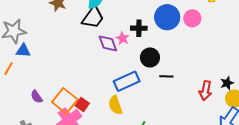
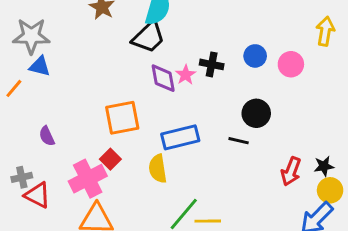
blue circle: (167, 17) -> (255, 56), size x0.6
black circle: (150, 57) -> (256, 113), moved
orange square: (65, 101) -> (122, 118), moved, turned 30

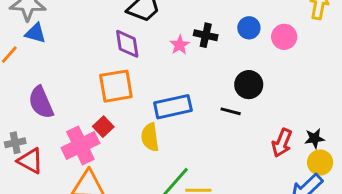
purple diamond: (163, 78) -> (127, 44), moved
purple semicircle: (47, 136) -> (41, 102), size x1.6

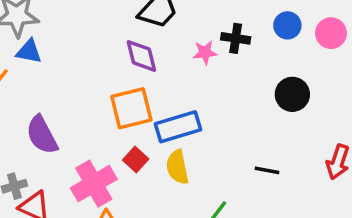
pink star: (180, 45) -> (205, 52), turned 30
blue rectangle: (173, 107) -> (178, 127), moved
black line: (231, 111) -> (267, 170), moved
red square: (103, 127) -> (136, 159), moved

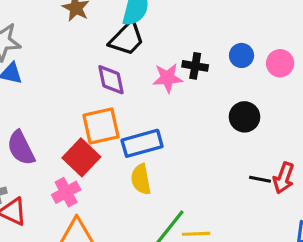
pink star: (205, 52) -> (168, 78), size x1.4
red square: (136, 159) -> (81, 157), moved, size x1.6
black line: (267, 170) -> (260, 179), moved
pink cross: (94, 184) -> (66, 192), size x0.7

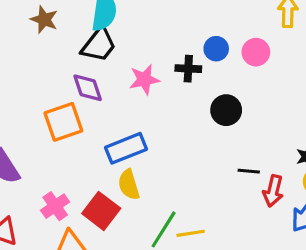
black cross: (195, 66) -> (188, 69), moved
orange square: (101, 126) -> (63, 122), moved
red square: (81, 157) -> (101, 211), moved
red arrow: (284, 178) -> (273, 191), moved

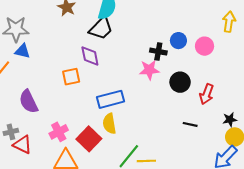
pink star: (144, 80) -> (149, 70), moved
orange square: (63, 122) -> (71, 77), size x0.7
red arrow: (273, 191) -> (207, 94), moved

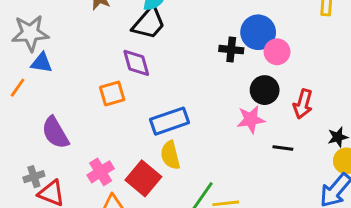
blue circle: (178, 41) -> (258, 32), size x1.5
pink circle: (205, 46) -> (277, 52), moved
pink star: (149, 70) -> (251, 119), moved

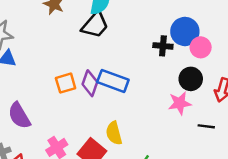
purple diamond: (136, 63) -> (90, 83), moved, turned 35
blue rectangle: (169, 121) -> (113, 81), moved, turned 40

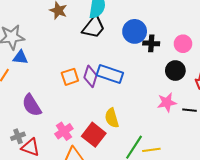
blue circle: (185, 31) -> (135, 31), moved
pink star: (180, 103) -> (167, 102), moved

